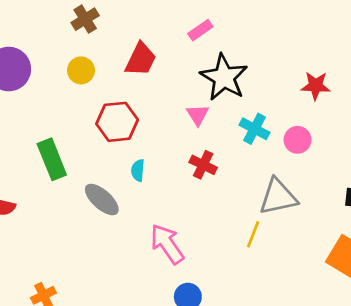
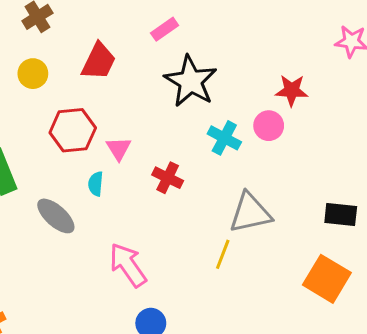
pink triangle: (198, 115) -> (119, 149), moved
pink circle: (298, 140) -> (269, 126), moved

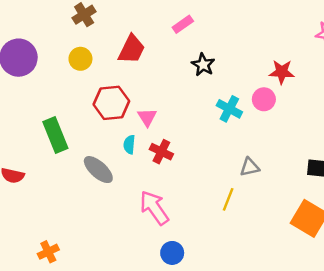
black star: (191, 81) -> (203, 65), size x0.6
red cross: (168, 178) -> (161, 152), moved
gray triangle: (250, 213) -> (250, 167), size x0.6

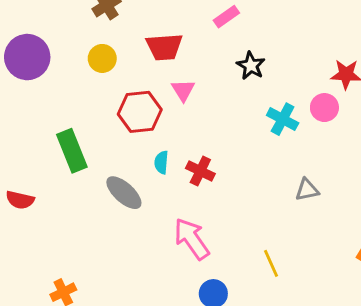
red trapezoid: (132, 49) -> (164, 47), turned 60
pink triangle: (147, 117) -> (183, 90), moved
yellow line: (228, 199) -> (271, 263), moved, turned -45

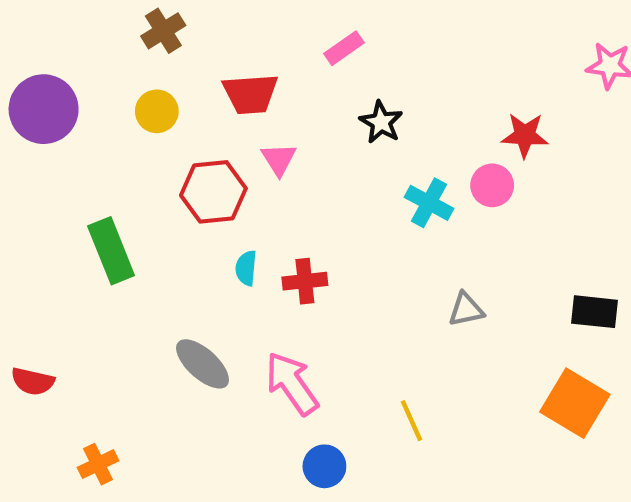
red cross: (200, 171) -> (305, 281), turned -32
gray ellipse: (124, 193) -> (203, 364), moved
red semicircle: (20, 200) -> (33, 381), moved

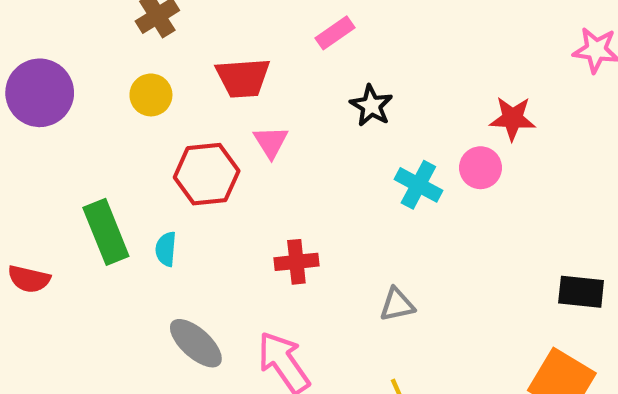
cyan semicircle: (246, 268) -> (166, 249), moved
gray triangle: (466, 309) -> (397, 305), moved
red semicircle: (33, 381) -> (29, 279), moved

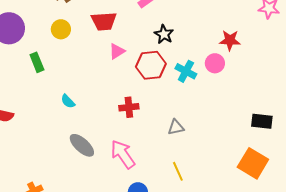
pink triangle: (271, 142) -> (117, 51), turned 30
red hexagon: (207, 174) -> (151, 65), moved
green rectangle: (106, 232) -> (37, 62), moved, size x0.7
cyan semicircle: (166, 249) -> (68, 101), turned -49

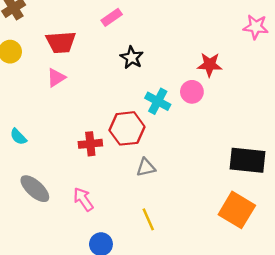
pink triangle: (117, 51) -> (56, 78), moved
red hexagon: (151, 65) -> (127, 128), moved
black rectangle: (262, 121) -> (247, 160), size x1.4
pink arrow: (123, 154) -> (83, 199), size x0.7

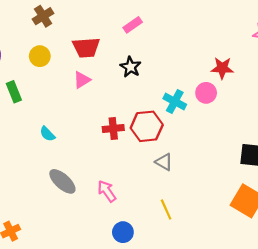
black star: (132, 58) -> (130, 67), moved
red cross: (90, 144) -> (113, 128), moved
gray triangle: (146, 167) -> (164, 162), turned 42

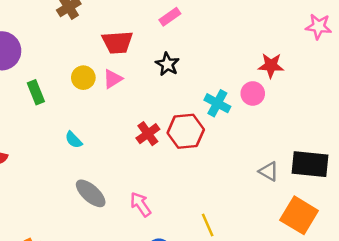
yellow circle: (40, 56) -> (83, 78), moved
red cross: (113, 128) -> (148, 134), turned -30
gray triangle: (164, 162) -> (269, 171), moved

